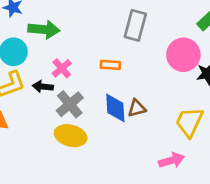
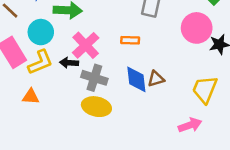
pink cross: (62, 68) -> (86, 45), size x1.5
gray cross: (70, 104) -> (94, 78), turned -30

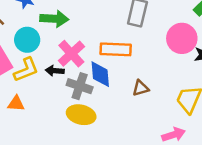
orange rectangle: (130, 40) -> (116, 49), size x1.6
blue diamond: (136, 79) -> (100, 74), moved

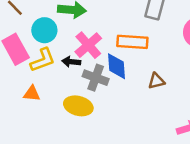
yellow ellipse: (81, 115) -> (78, 106), moved

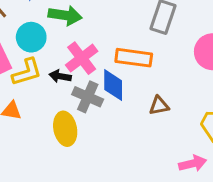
yellow ellipse: (78, 106) -> (65, 129), turned 60

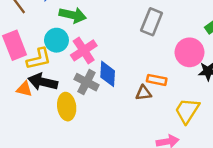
cyan circle: (31, 37) -> (56, 40), moved
orange rectangle: (134, 58) -> (157, 80), moved, size x0.7
black arrow: (60, 76) -> (43, 82), moved, size x1.6

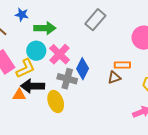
gray rectangle: (152, 22) -> (95, 20), moved, turned 30
blue diamond: (108, 74) -> (83, 69), turned 35

